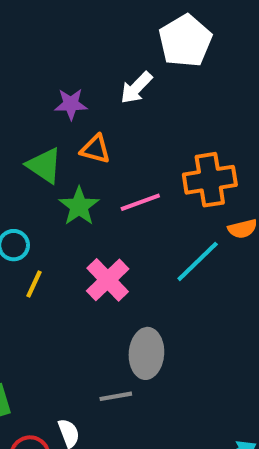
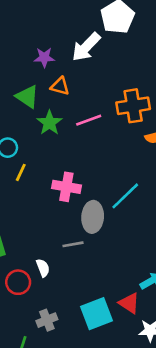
white arrow: (136, 88) -> (86, 47), size x1.4
cyan line: (198, 261) -> (125, 196), moved
pink cross: (108, 280) -> (66, 187), moved, turned -36

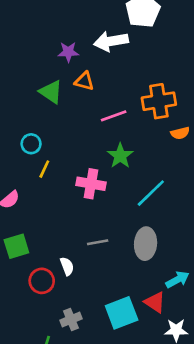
white arrow: (86, 47) -> (111, 41), turned 36
green star: (49, 123) -> (120, 156), moved
gray ellipse: (93, 217) -> (146, 244), moved

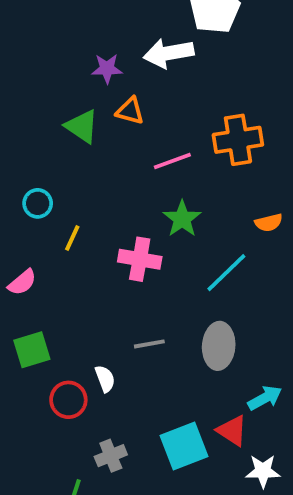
orange semicircle: (180, 133) -> (269, 223), moved
cyan circle: (31, 144) -> (38, 203), moved

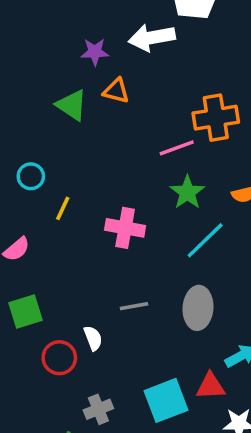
pink line: (172, 161) -> (177, 148), moved
green star: (182, 219) -> (187, 192), moved
red triangle: (232, 431) -> (210, 386), turned -36

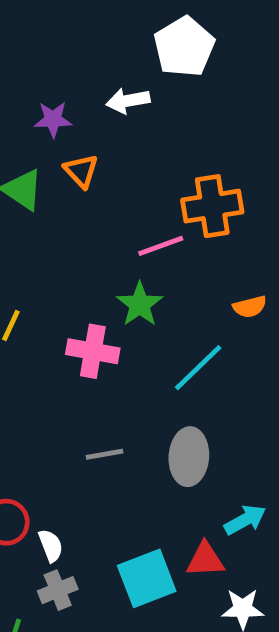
white arrow: (152, 38) -> (128, 101), size x0.7
orange triangle: (116, 91) -> (81, 171), turned 32
green star: (187, 192) -> (140, 304), moved
white semicircle: (93, 338) -> (51, 546), moved

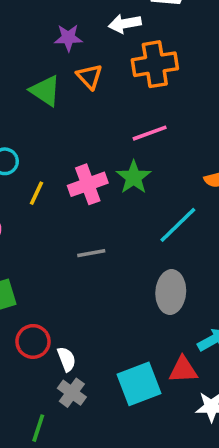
orange cross: (212, 206) -> (155, 64), moved
pink cross: (93, 351) -> (88, 184), moved, turned -30
gray line: (105, 454) -> (91, 253), moved
gray cross: (58, 590) -> (72, 393), turned -32

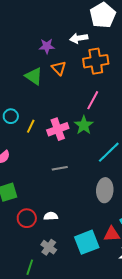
pink line: (150, 133) -> (93, 100), turned -42
yellow line: (37, 193) -> (31, 126), moved
white semicircle: (67, 359) -> (51, 216), moved, turned -72

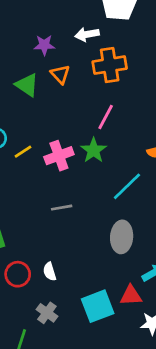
yellow line: (31, 126) -> (23, 152), turned 32
white semicircle: (51, 216) -> (50, 272), turned -104

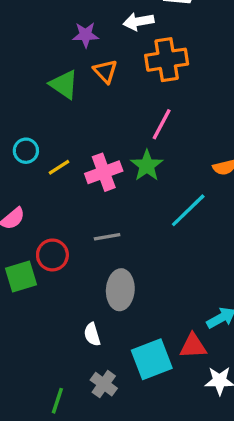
gray ellipse: (122, 237) -> (120, 290), moved
white semicircle: (50, 272) -> (92, 334), moved
red circle: (18, 274) -> (52, 255), moved
gray cross: (47, 313) -> (104, 384), moved

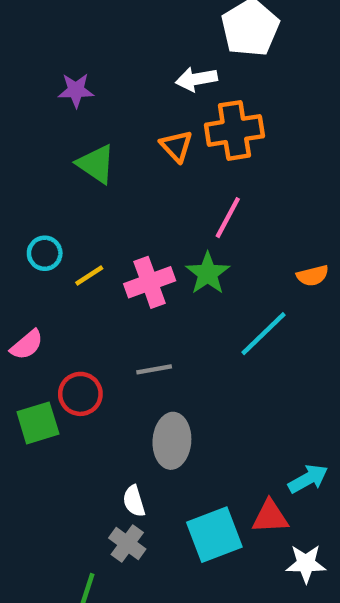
purple star: (86, 35) -> (76, 90), moved
orange triangle: (105, 71) -> (176, 146), moved
gray cross: (104, 384) -> (127, 544), moved

